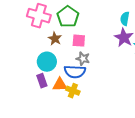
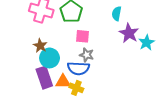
cyan semicircle: (125, 19) -> (117, 14), moved
brown star: (55, 39) -> (40, 46), moved
purple rectangle: (42, 81) -> (44, 78), size x1.5

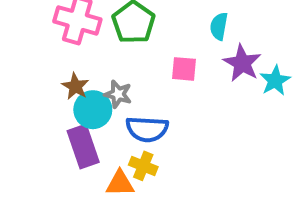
pink square: (83, 36) -> (184, 69), moved
gray star: (87, 55) -> (118, 94), moved
orange triangle: (63, 82) -> (120, 183), moved

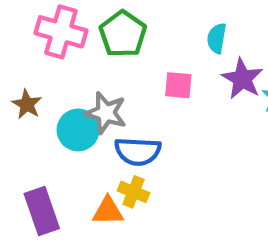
brown star: (75, 86) -> (27, 104), moved
gray star: (118, 94) -> (106, 113), size x1.4
purple rectangle: (83, 147) -> (42, 211), moved

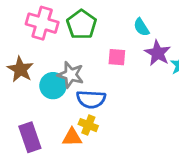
cyan semicircle: (217, 38) -> (141, 27), turned -42
brown star: (27, 104) -> (20, 69), size x1.4

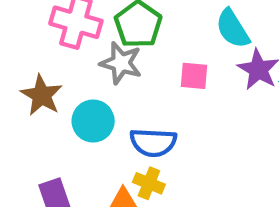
cyan semicircle: (141, 27) -> (233, 29), size x1.4
gray star: (71, 75) -> (121, 63), moved

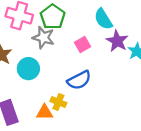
pink square: (194, 76) -> (83, 44), turned -35
blue semicircle: (153, 142) -> (79, 80), moved, turned -30

